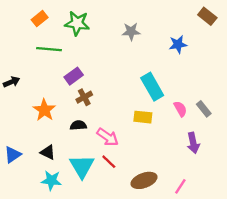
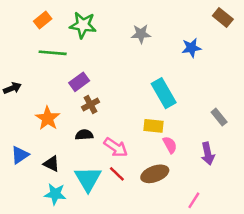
pink semicircle: (180, 109) -> (170, 145), moved
blue triangle: (13, 155) -> (20, 155), moved
brown ellipse: (144, 180) -> (155, 174), moved

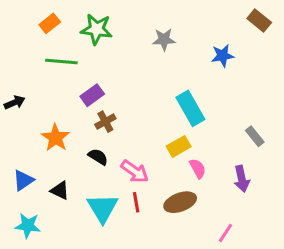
yellow rectangle: (154, 126) -> (179, 146), turned -36
black semicircle: (84, 135) -> (98, 157), turned 36
red line: (117, 174) -> (136, 202), turned 36
cyan star: (55, 194) -> (28, 226), moved

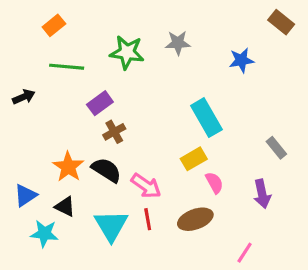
green star: (97, 29) -> (127, 52), moved
black arrow: (15, 103) -> (24, 97), moved
orange star: (56, 138) -> (68, 167), moved
black semicircle: (98, 157) -> (106, 170), size x1.4
cyan star: (28, 226) -> (44, 234), moved

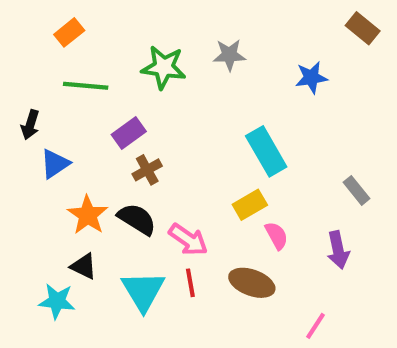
black arrow: (24, 97) -> (30, 125), turned 130
blue triangle: (25, 195) -> (55, 164), moved
brown ellipse: (195, 219) -> (252, 283), turned 40

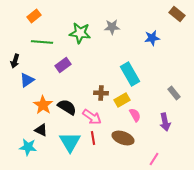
brown cross: (147, 170) -> (101, 93), moved, turned 32

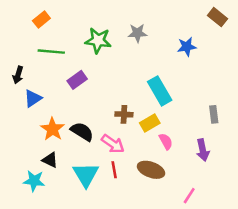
gray rectangle: (174, 93) -> (214, 114), turned 32

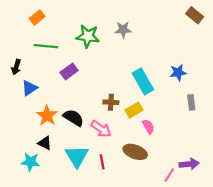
blue star: (187, 47) -> (178, 73), moved
purple arrow: (203, 150) -> (189, 164), moved, turned -84
red line: (114, 170) -> (102, 162), moved

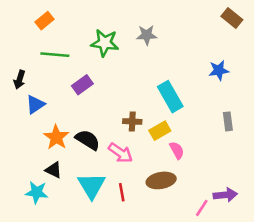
blue star: (178, 73) -> (219, 70), moved
brown ellipse: (135, 152) -> (161, 180), turned -30

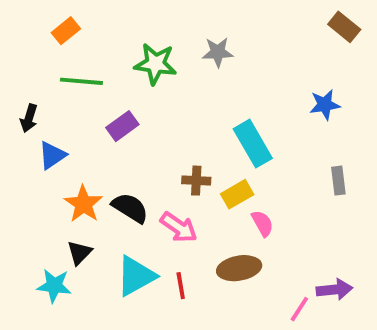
black triangle: (54, 170) -> (80, 253), turned 48
cyan triangle: (92, 186) -> (136, 276), turned 32

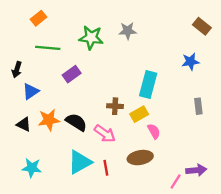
brown rectangle: (344, 27) -> (202, 26), moved
cyan rectangle: (253, 144) -> (148, 84), turned 45
orange star: (83, 204) -> (49, 120), turned 30
black triangle: (80, 253) -> (24, 124), moved, turned -49

